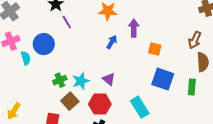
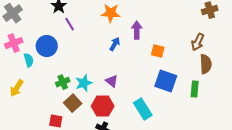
yellow arrow: (14, 111) -> (17, 88), moved

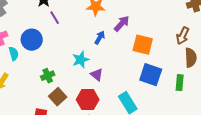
purple arrow: (137, 30) -> (122, 24), turned 42
orange square: (158, 51) -> (143, 45), size x1.5
cyan star: (84, 83) -> (81, 60), moved

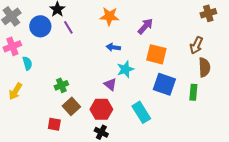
purple arrow: (122, 24) -> (145, 26), moved
blue arrow: (100, 38) -> (113, 47), turned -112
blue circle: (32, 40) -> (40, 26), moved
cyan star: (81, 60) -> (125, 69), moved

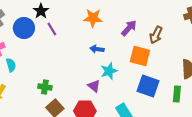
brown arrow: (196, 45) -> (156, 35), moved
green cross: (61, 85) -> (45, 87), turned 32

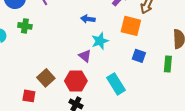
blue square: (148, 86) -> (139, 56), size x0.6
green cross: (45, 87) -> (25, 26), moved

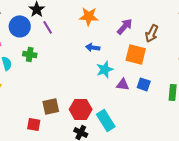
purple triangle: (85, 56) -> (123, 84), moved, turned -32
brown square: (46, 78) -> (51, 106), turned 30
cyan rectangle: (116, 84) -> (106, 120), moved

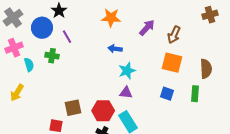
purple line: (48, 27) -> (67, 37), moved
orange square: (136, 54) -> (172, 63), moved
purple triangle: (123, 84) -> (126, 93), moved
blue square: (144, 84) -> (167, 94), moved

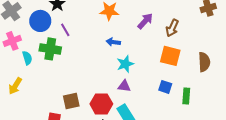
green cross: (52, 56) -> (50, 49), size x1.5
green rectangle: (195, 94) -> (186, 96), moved

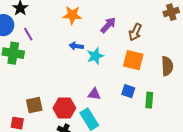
cyan star: (125, 64) -> (95, 56), moved
purple triangle: (124, 86) -> (94, 94), moved

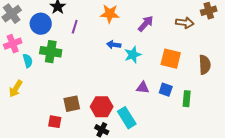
brown arrow: (135, 32) -> (185, 23), moved, turned -108
purple line: (28, 34) -> (75, 27), moved, turned 48
purple triangle: (94, 94) -> (143, 88), moved

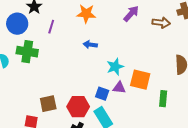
purple arrow: (146, 24) -> (131, 14), moved
cyan star: (133, 55) -> (115, 67), moved
orange square: (171, 59) -> (140, 80), moved
blue square: (166, 90) -> (102, 94), moved

